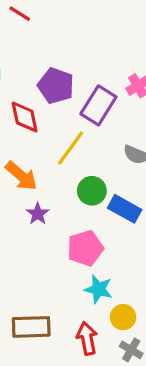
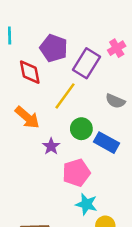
purple star: (38, 214) -> (51, 146), moved

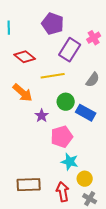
purple pentagon: (54, 48) -> (53, 24), moved
red diamond: (30, 72) -> (25, 57), turned -40
yellow line: (65, 96) -> (53, 76), turned 45
gray semicircle: (115, 101) -> (93, 80), turned -77

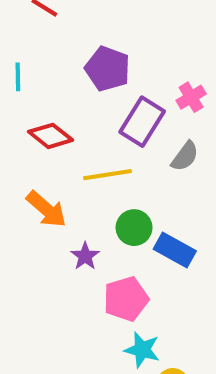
gray semicircle: (93, 80) -> (185, 156), moved

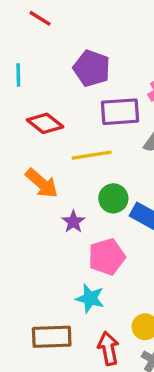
purple rectangle: (142, 122) -> (120, 112), turned 54
cyan star: (142, 350) -> (90, 298), moved

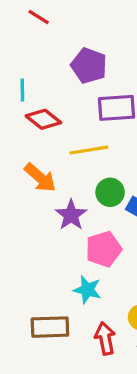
cyan line: (18, 75) -> (22, 90), moved
purple star: (73, 222) -> (71, 215), size x1.4

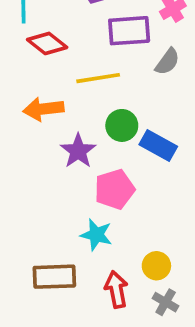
orange arrow: (40, 178) -> (43, 109), turned 132

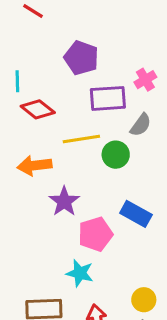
green circle: (122, 125) -> (116, 155), moved
blue rectangle: (158, 145) -> (136, 214), moved
yellow circle: (156, 266) -> (144, 300), moved

